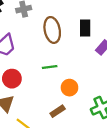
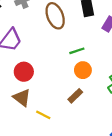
green line: (50, 67) -> (77, 51), moved

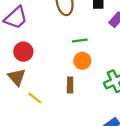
brown rectangle: (75, 96) -> (70, 85), turned -56

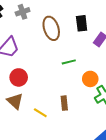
orange circle: (82, 61) -> (90, 79), moved
yellow line: (35, 98) -> (40, 113), moved

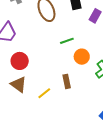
orange circle: (90, 79) -> (82, 57), moved
yellow line: (40, 113) -> (44, 93), turned -64

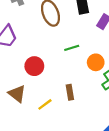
orange circle: (82, 57) -> (96, 62), moved
red circle: (20, 61) -> (34, 66), moved

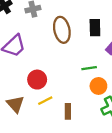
green line: (72, 48) -> (89, 68), moved
yellow line: (45, 104) -> (45, 101), moved

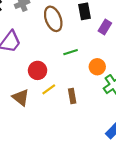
green line: (89, 68) -> (71, 52), moved

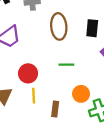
orange circle: (97, 67) -> (81, 94), moved
yellow line: (49, 89) -> (34, 96), turned -72

